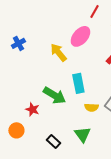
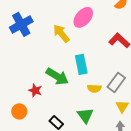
blue cross: (18, 43) -> (21, 24), size x1.6

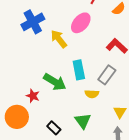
blue cross: (21, 24) -> (33, 22), moved
gray rectangle: (116, 82) -> (107, 75), moved
orange circle: (19, 111) -> (17, 117), size x1.5

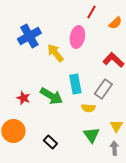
pink ellipse: (81, 23) -> (77, 37), turned -30
red star: (33, 96) -> (23, 98), moved
green triangle: (83, 121) -> (91, 135), moved

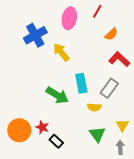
orange semicircle: (115, 23) -> (111, 34), moved
pink ellipse: (77, 37) -> (69, 18), moved
red star: (23, 98) -> (42, 127), moved

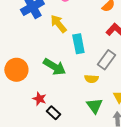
cyan rectangle: (81, 83) -> (78, 44), moved
orange circle: (19, 130) -> (16, 70), moved

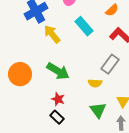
yellow arrow: (58, 24) -> (52, 34), moved
cyan rectangle: (78, 44) -> (84, 26), moved, turned -30
red star: (39, 99) -> (58, 99), moved

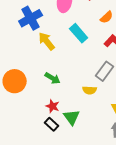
green arrow: (58, 71) -> (53, 78), size x0.7
green triangle: (98, 110) -> (72, 117), moved

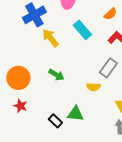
red star: (53, 106) -> (20, 106), moved
green triangle: (72, 117) -> (75, 114), turned -48

